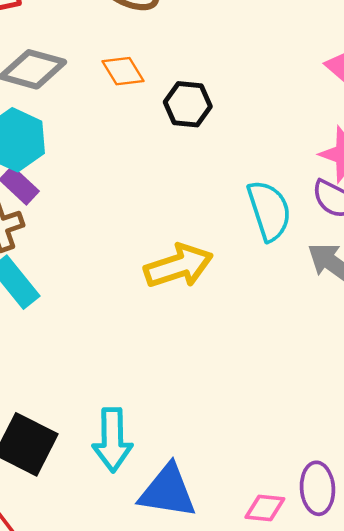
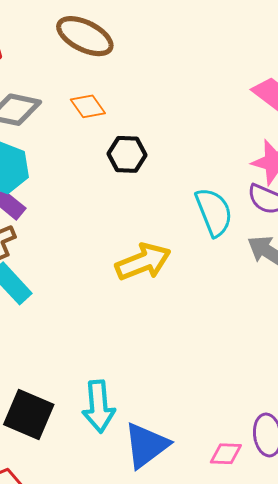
black hexagon: (188, 104) -> (127, 154), moved
blue triangle: (168, 491) -> (146, 445), turned -42

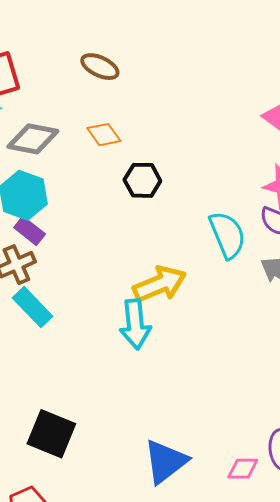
brown ellipse: (85, 36) -> (100, 67), size x0.7
cyan arrow: (99, 406) -> (135, 324), moved

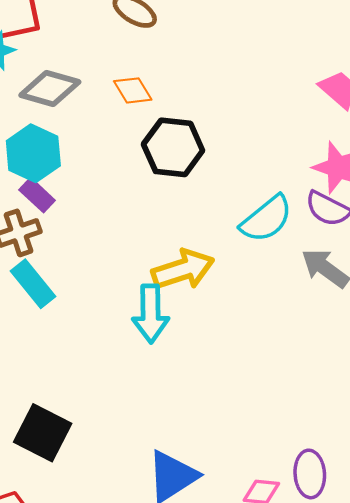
black hexagon: (142, 180) -> (173, 147), size x1.4
cyan semicircle: (227, 235) -> (266, 219), turned 69

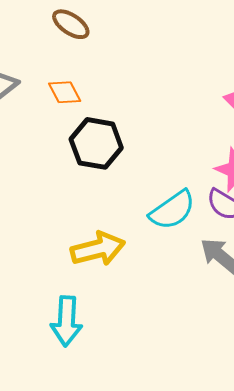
cyan arrow: (151, 314) -> (67, 321), moved

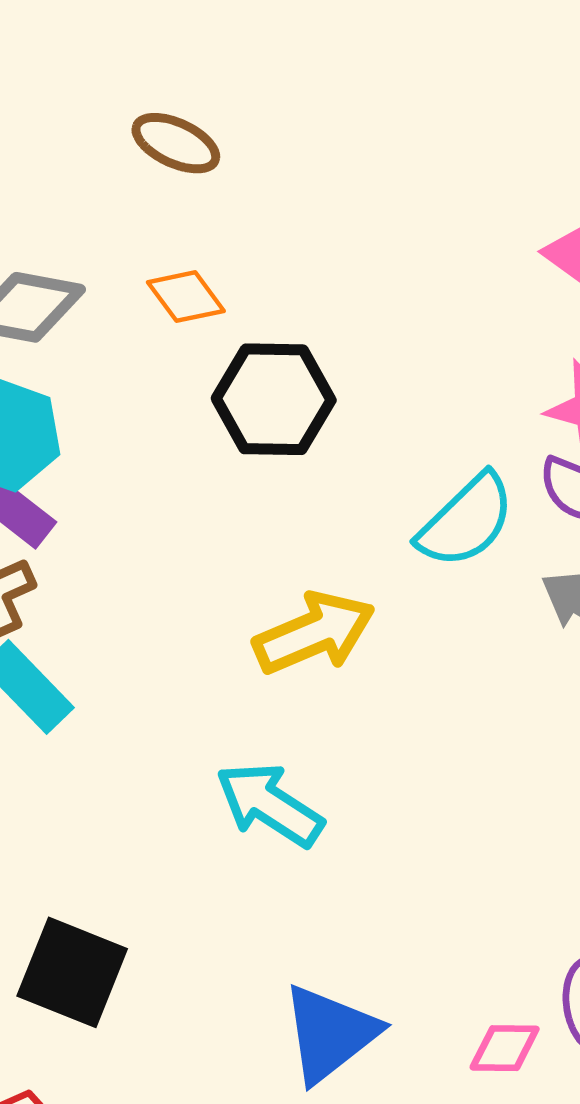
cyan arrow: (67, 321) -> (270, 805), turned 129

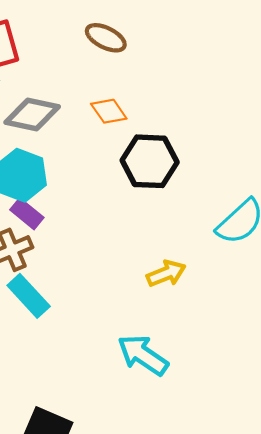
yellow arrow: (314, 633) -> (166, 273), size x0.7

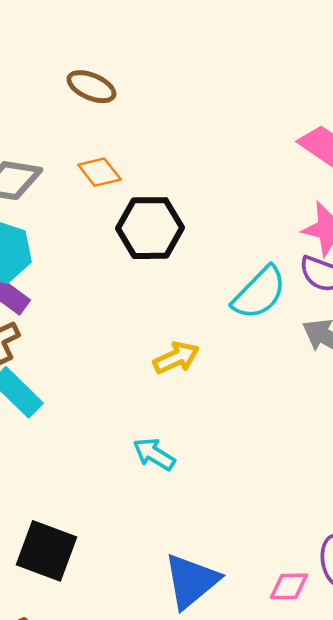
cyan arrow: (143, 355) -> (154, 454), size x0.7

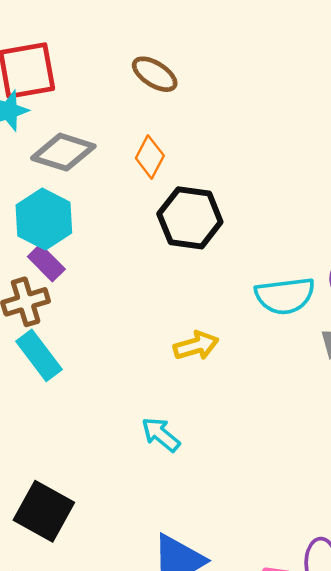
orange diamond: (99, 172) -> (150, 157), turned 57
cyan semicircle: (259, 293) -> (285, 296), turned 30

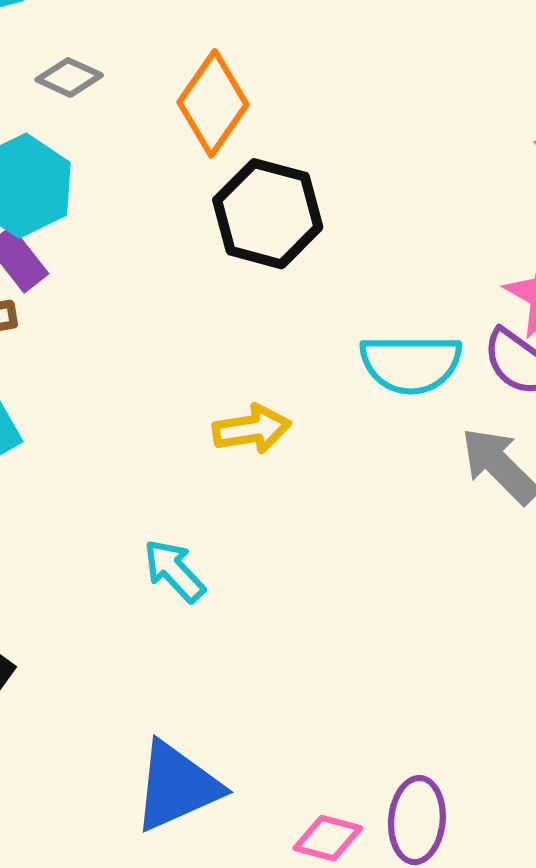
gray diamond: (63, 152) -> (69, 77), size x0.6
orange diamond: (150, 157) -> (213, 103), size x1.4

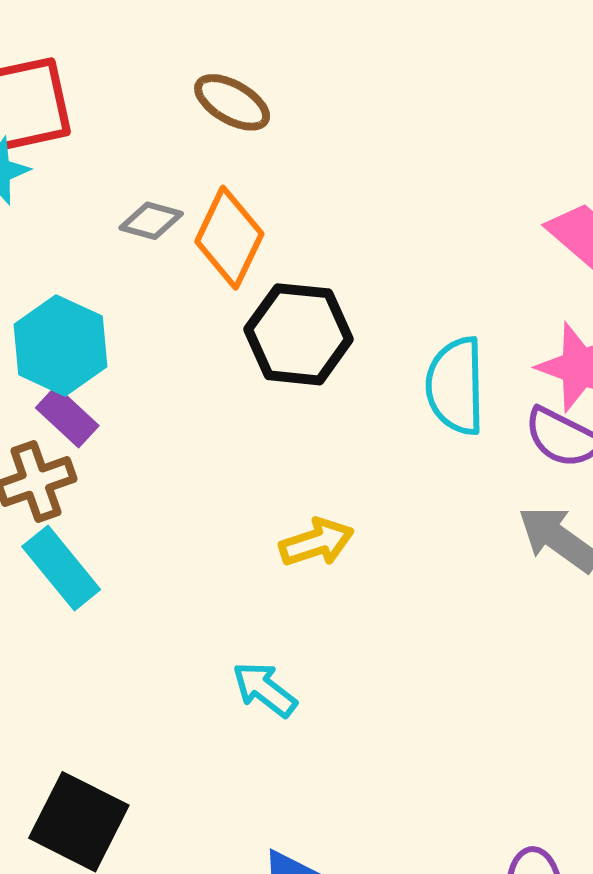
gray diamond: (69, 77) -> (151, 221), moved
cyan semicircle: (411, 364) -> (456, 386), moved, turned 98

